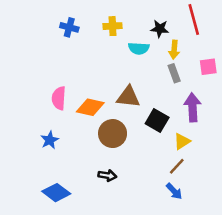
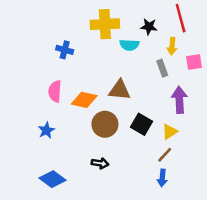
yellow cross: (113, 26) -> (105, 24), size x1.6
blue cross: (69, 27) -> (65, 50), moved
yellow arrow: (174, 50) -> (172, 46), moved
black square: (157, 120) -> (142, 124), moved
blue arrow: (174, 191) -> (162, 178), turned 49

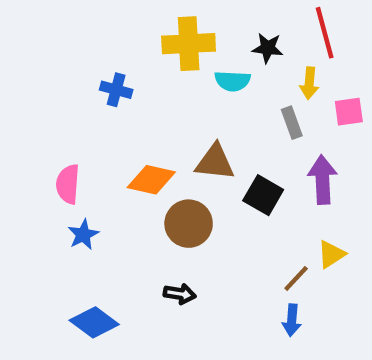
pink semicircle: (55, 91) -> (68, 184), moved
black square: (142, 124) -> (263, 195), moved
yellow triangle: (170, 132) -> (331, 254), moved

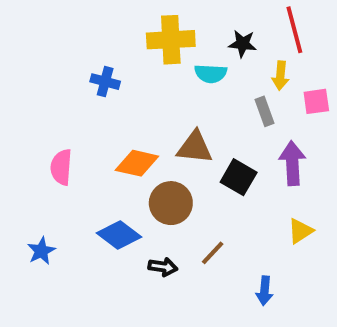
blue star: (83, 235) -> (41, 251), moved
brown line: (296, 278) -> (213, 253), moved
blue diamond: (94, 322) -> (119, 235), moved

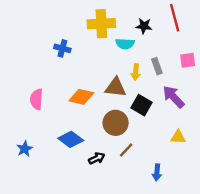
yellow arrow: (280, 76) -> (136, 72), moved
purple arrow: (292, 163) -> (173, 97), turned -40
brown circle: (171, 203) -> (116, 123), moved
yellow triangle: (300, 231) -> (178, 137), turned 35
black arrow: (163, 267) -> (97, 158), turned -35

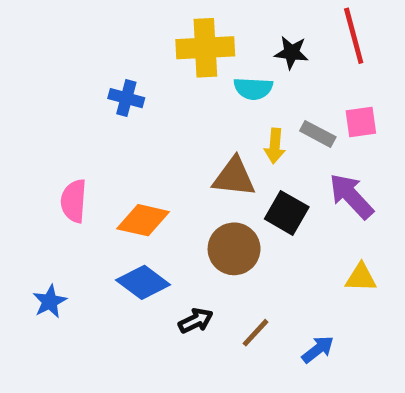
pink square: (188, 60) -> (361, 122), moved
gray rectangle: (157, 66) -> (318, 134), turned -42
orange diamond: (81, 97) -> (143, 220), moved
brown line: (126, 150) -> (256, 333), moved
blue arrow: (157, 172) -> (318, 349), turned -133

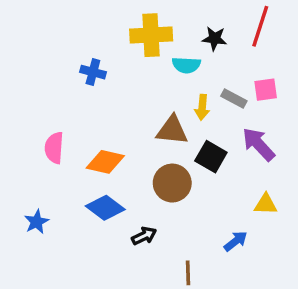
red line: (354, 36) -> (260, 26), turned 33
brown line: (256, 333) -> (188, 273), moved, turned -45
blue arrow: (318, 349) -> (236, 241), moved

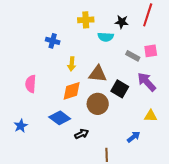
yellow cross: (151, 35) -> (86, 20), size x0.7
yellow arrow: (202, 107) -> (72, 64), moved
orange diamond: (105, 162) -> (72, 91), moved, turned -30

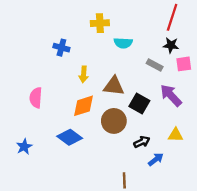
black star: (122, 22) -> (171, 45), moved
pink square: (151, 51) -> (184, 64), moved
black arrow: (82, 134) -> (142, 142), moved

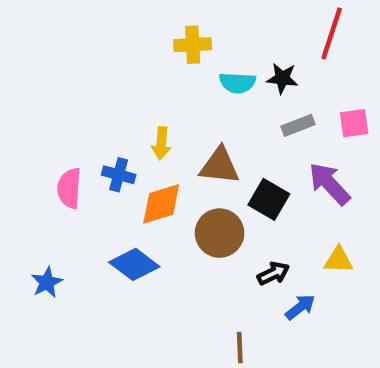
black star: (171, 45) -> (282, 78), moved
blue cross: (61, 48) -> (119, 175), moved
gray rectangle: (155, 65) -> (298, 125), turned -49

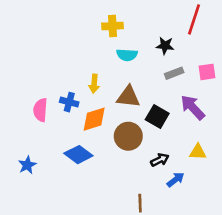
cyan semicircle: (237, 83) -> (127, 55), moved

